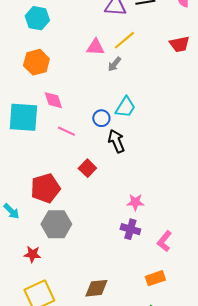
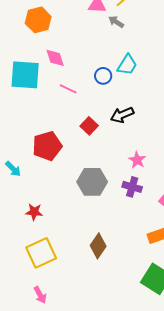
gray arrow: (114, 64) -> (116, 22), turned 84
black arrow: (116, 141) -> (122, 115), moved, turned -90
pink star: (135, 202) -> (137, 160), turned 30
gray hexagon: (56, 224) -> (92, 182), moved
brown diamond: (96, 288) -> (98, 246), turned -50

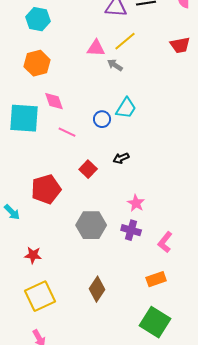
black arrow: (122, 115) -> (121, 158), size x0.7

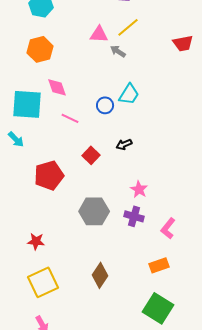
red trapezoid: (180, 45) -> (183, 43), moved
cyan arrow: (12, 212) -> (16, 139), moved

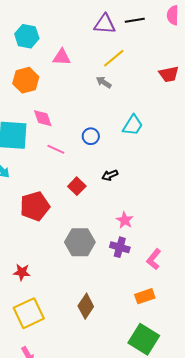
pink triangle: (99, 34) -> (62, 57), moved
cyan trapezoid: (129, 94) -> (133, 125), moved

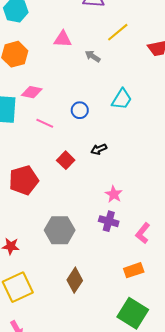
pink triangle: (62, 57) -> (63, 39), moved
yellow line: (114, 58) -> (118, 32), moved
pink diamond: (43, 118) -> (32, 92), turned -60
gray hexagon: (80, 242) -> (60, 230), moved

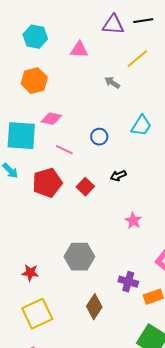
pink triangle: (63, 39) -> (79, 50), moved
red pentagon: (24, 180) -> (47, 183), moved
purple cross: (109, 221) -> (128, 282), moved

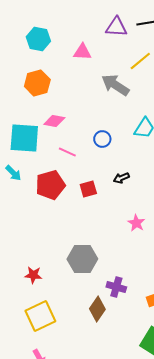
gray arrow: (112, 83) -> (115, 85), size x1.8
red square: (85, 187) -> (88, 189), turned 30
purple cross: (128, 282) -> (116, 287), moved

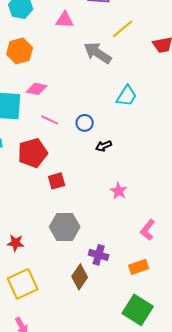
blue circle: (102, 139) -> (85, 123), moved
red square: (88, 189) -> (57, 181), moved

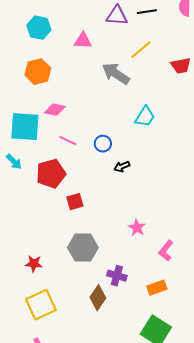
pink star: (119, 191) -> (137, 228), moved

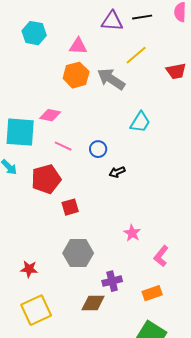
orange hexagon: (38, 72) -> (76, 75), moved
purple cross: (117, 276) -> (112, 281), turned -30
brown diamond: (98, 298) -> (93, 303), turned 55

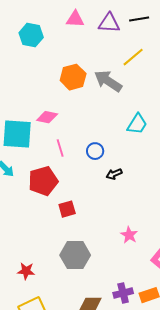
pink triangle: (78, 46) -> (75, 19), moved
pink line: (63, 146) -> (60, 148), turned 48
purple cross: (112, 281) -> (123, 293), moved

